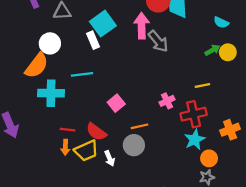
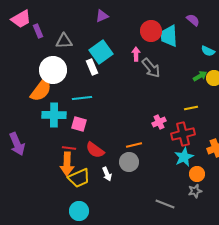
pink arrow: (142, 26) -> (136, 54), size x0.6
white circle: (50, 43) -> (53, 70), size x1.4
pink square: (116, 103) -> (79, 124), moved, turned -35
orange arrow: (65, 147) -> (67, 164), size x1.6
yellow trapezoid: (86, 151) -> (79, 178), moved

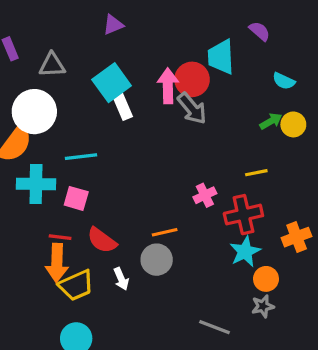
red circle: (151, 31) -> (192, 79), moved
pink arrow: (136, 54) -> (168, 86), size x1.5
white rectangle: (92, 67) -> (123, 107), moved

